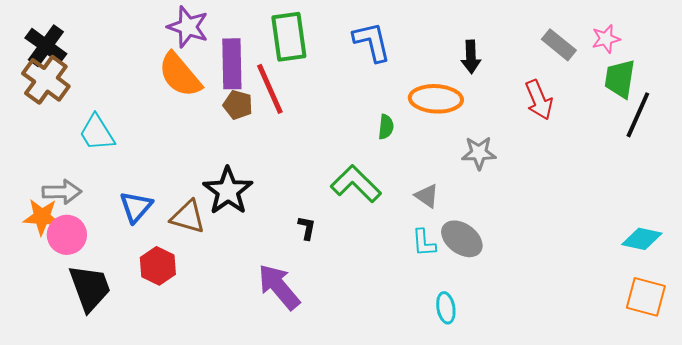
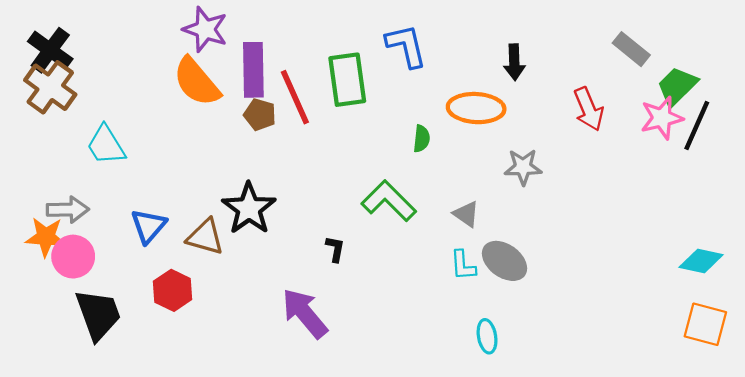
green rectangle: (289, 37) -> (347, 80), moved
pink star: (606, 39) -> (662, 118), moved, size x1.4
gray rectangle: (559, 45) -> (631, 49), moved
green trapezoid: (620, 79) -> (677, 86), turned 36

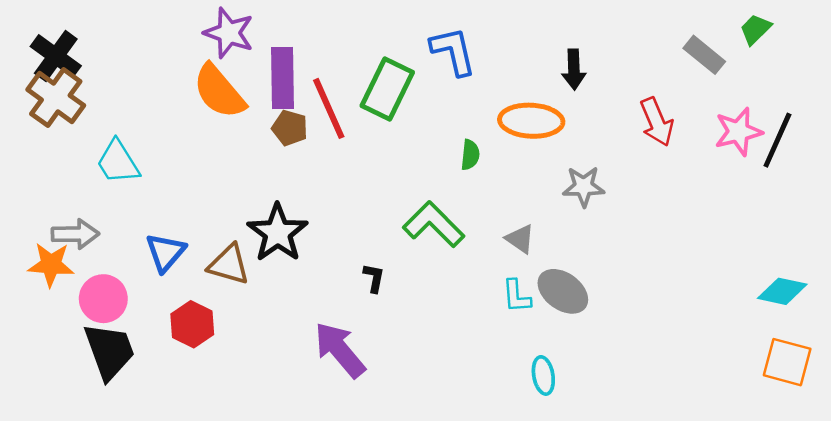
green rectangle: (347, 80) -> (387, 89), turned 34
green trapezoid: (677, 86) -> (755, 29), moved, size x0.7
pink circle: (73, 257) -> (103, 299), moved

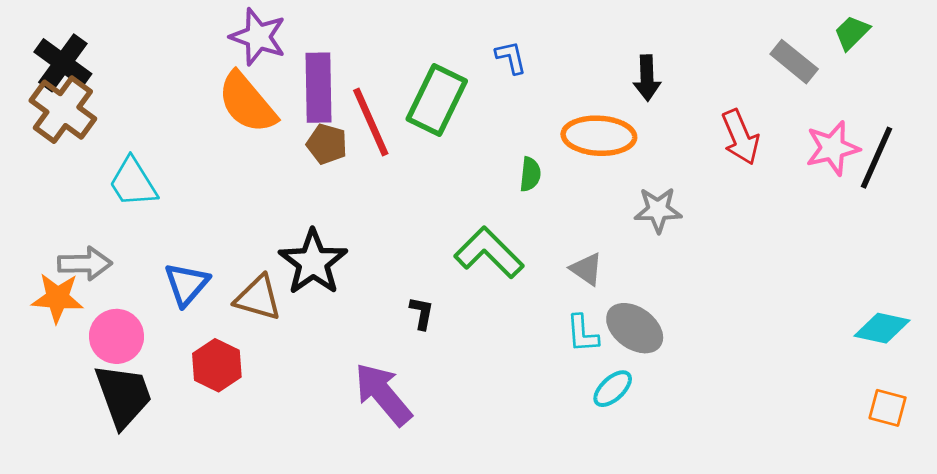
blue L-shape: (453, 51) -> (511, 57), size x0.6
orange square: (787, 362) -> (888, 408), size x0.7
cyan ellipse: (543, 375) -> (613, 389), moved, turned 57

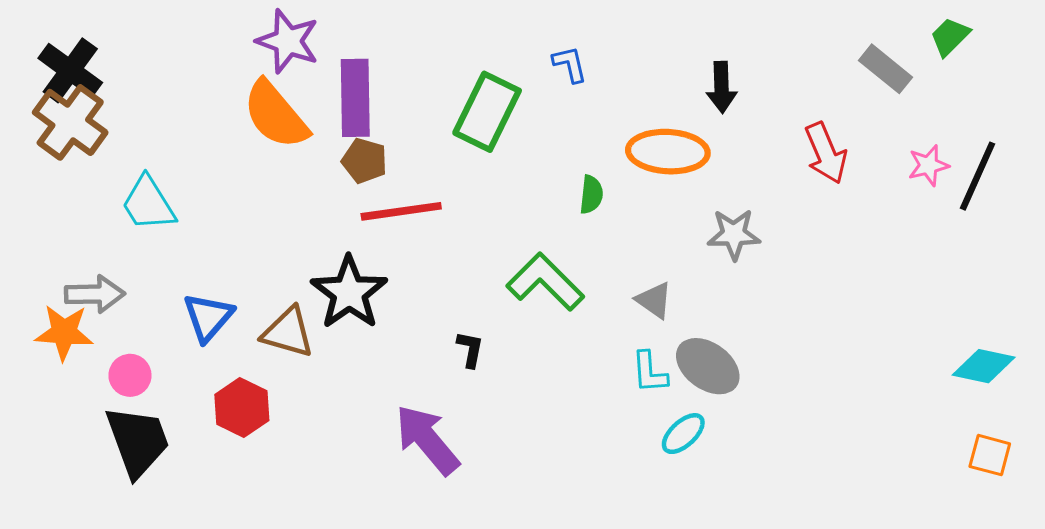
red line: (371, 122) -> (401, 211), moved, turned -74
pink star: (833, 148) -> (928, 165), size x0.7
pink circle: (116, 336) -> (130, 375), size x0.7

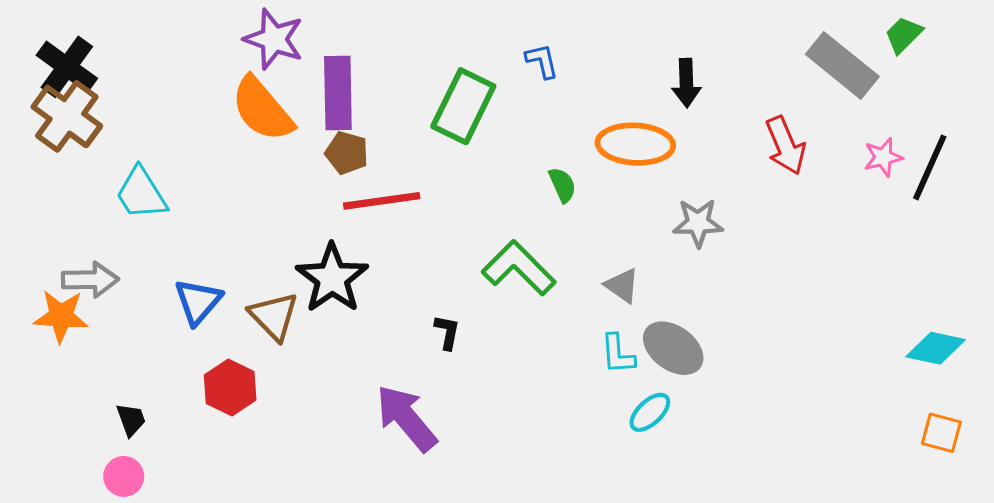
gray rectangle: (886, 69) -> (842, 65), size x1.4
green semicircle: (591, 194) -> (562, 185), turned -30
brown triangle: (288, 332) -> (274, 316), turned 30
pink circle: (130, 375) -> (124, 476), moved
black trapezoid: (138, 441) -> (131, 420), size x0.5

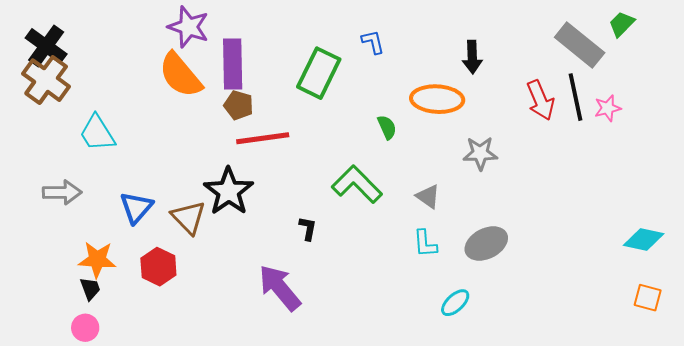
black line: (930, 167) -> (576, 97), moved, turned -36
orange star: (61, 316) -> (97, 260), moved
gray ellipse: (673, 348) -> (486, 244), moved, turned -63
cyan ellipse: (650, 412) -> (455, 303), moved

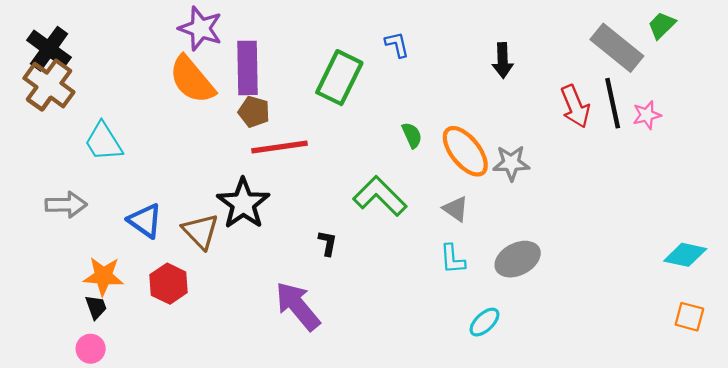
orange ellipse: (437, 99) -> (465, 151), moved, turned 48
blue triangle: (136, 207) -> (145, 221), turned -36

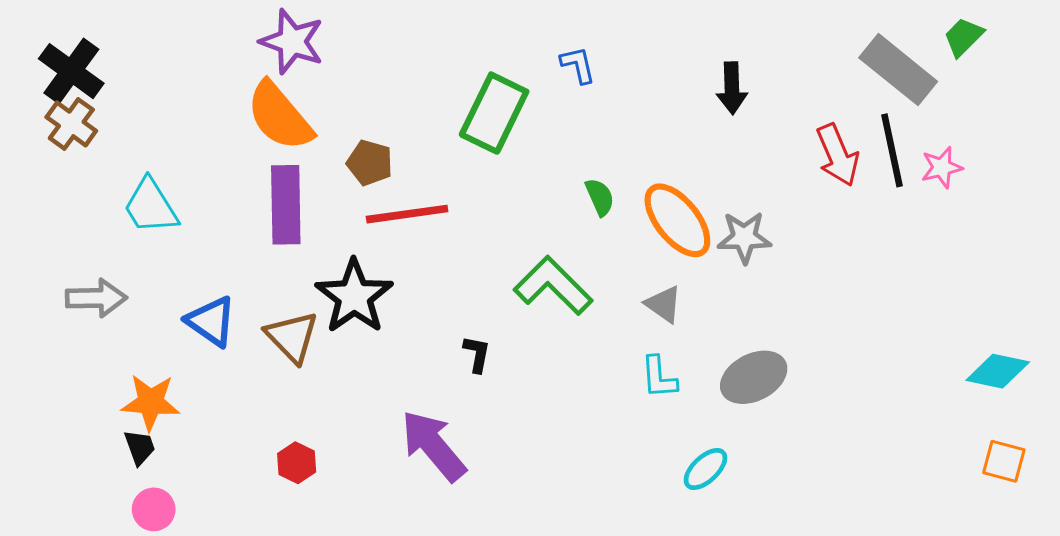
purple rectangle: (248, 68) -> (286, 205), moved
brown cross: (49, 85) -> (71, 124), size x0.7
red hexagon: (169, 284) -> (297, 463), moved, size x0.7
pink circle: (91, 349) -> (154, 509), moved

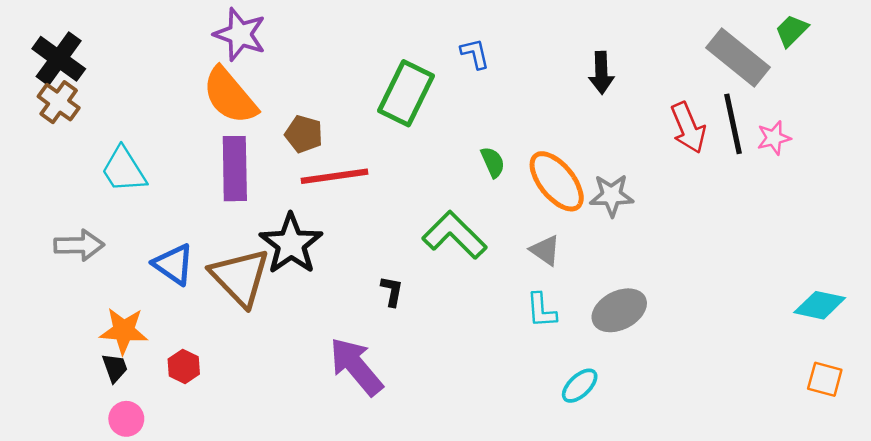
brown triangle: (292, 337) -> (240, 277), size x1.4
red hexagon: (297, 463) -> (184, 366), moved

